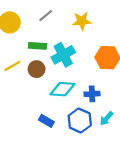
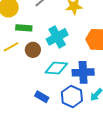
green rectangle: (37, 46) -> (24, 28), moved
blue cross: (92, 94) -> (83, 72), size x1.5

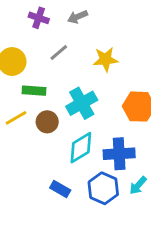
cyan diamond: (56, 68) -> (81, 148), turned -35

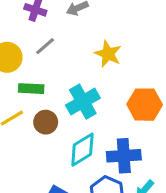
gray line: (59, 53) -> (45, 46), moved
yellow star: (106, 59) -> (108, 54), turned 30

